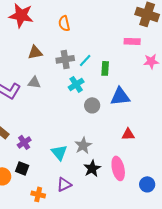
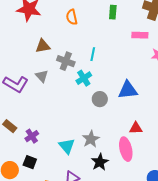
gray cross: (65, 59) -> (66, 61), moved, turned 30
cyan line: (85, 60) -> (93, 54), turned -32
green rectangle: (105, 68) -> (113, 12), moved
gray triangle: (34, 82) -> (42, 76), turned 40
pink ellipse: (118, 168) -> (126, 149), moved

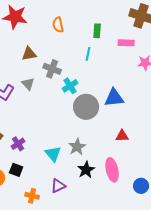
green rectangle: (113, 12) -> (97, 31), moved
cyan line: (93, 54) -> (88, 54), moved
gray circle: (100, 99) -> (86, 107), size x1.6
pink ellipse: (126, 149) -> (112, 170), moved

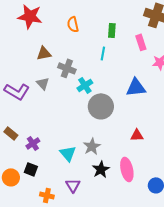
pink rectangle: (126, 43) -> (141, 42), turned 70
blue triangle: (114, 98) -> (136, 87), moved
purple triangle: (58, 186) -> (73, 185), turned -35

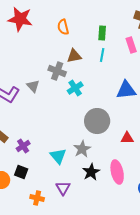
brown triangle: (44, 53) -> (74, 56), moved
cyan line: (103, 53) -> (102, 55), moved
gray circle: (101, 106) -> (97, 121), moved

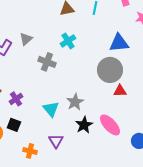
gray cross: (57, 71) -> (47, 62), moved
gray triangle: (33, 86) -> (26, 39), turned 32
gray circle: (97, 121) -> (110, 70), moved
pink ellipse: (117, 172) -> (110, 125), turned -30

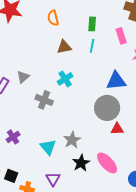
black square: (14, 125) -> (11, 176), moved

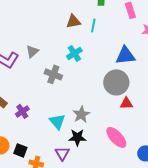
cyan line: (92, 46) -> (93, 25), moved
black star: (81, 163) -> (77, 137), moved, turned 30

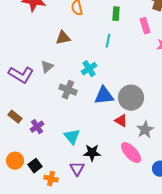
brown triangle: (73, 21) -> (63, 38), moved
blue triangle: (125, 55) -> (104, 96), moved
red triangle: (126, 103) -> (121, 121), moved, turned 32
gray star: (81, 114) -> (145, 130), moved
black square: (20, 150) -> (35, 166), turned 32

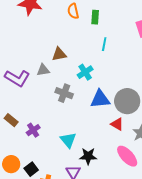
green rectangle: (116, 14) -> (95, 17), moved
brown triangle: (63, 38) -> (59, 54), moved
gray triangle: (47, 67) -> (43, 70), turned 32

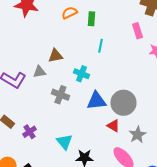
orange semicircle: (73, 11) -> (69, 13), turned 77
cyan cross: (85, 72) -> (81, 74), turned -35

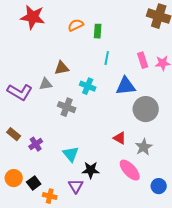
pink rectangle: (137, 31) -> (143, 60), moved
blue triangle: (96, 101) -> (126, 86), moved
gray circle: (123, 103) -> (146, 109), moved

